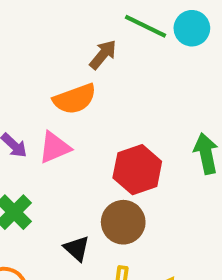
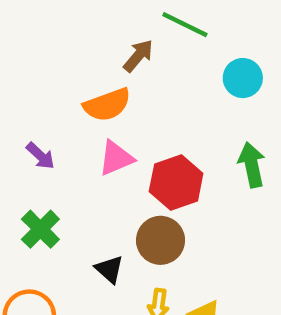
cyan circle: (192, 28) -> (243, 78), moved
pink triangle: (54, 147) -> (116, 158), moved

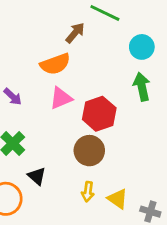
green arrow: (252, 165) -> (142, 87), moved
black triangle: (109, 269) -> (37, 176), moved

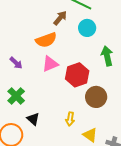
cyan circle: (142, 47) -> (87, 28), moved
brown circle: (89, 151) -> (96, 97), moved
yellow arrow: (88, 192) -> (70, 119), moved

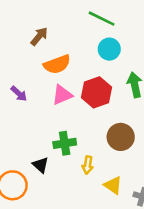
brown arrow: (60, 18) -> (39, 36), moved
red hexagon: (77, 75) -> (97, 92), moved
green cross: (16, 96) -> (65, 143), moved, turned 36

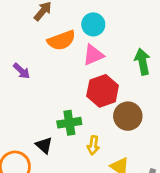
cyan circle: (109, 49) -> (93, 24), moved
red hexagon: (97, 92) -> (103, 91), moved
pink triangle: (62, 95) -> (93, 55), moved

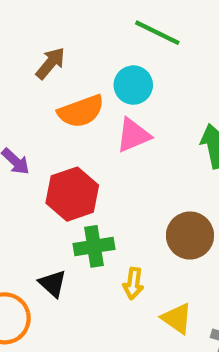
red hexagon: (103, 91) -> (72, 194), moved

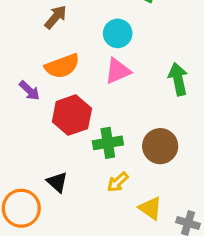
orange semicircle: (81, 111) -> (62, 66), moved
green cross: (94, 246) -> (108, 143), moved
yellow arrow: (133, 283) -> (118, 182), turned 40

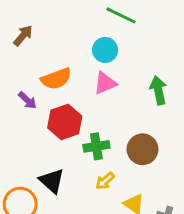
brown arrow: (56, 17) -> (23, 36), moved
black triangle: (57, 182) -> (52, 181), size x1.4

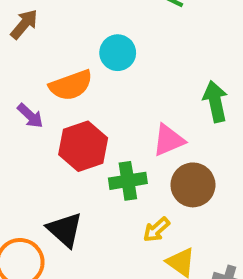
cyan circle: (105, 50) -> (118, 53), moved
pink triangle: (105, 83) -> (169, 140), moved
yellow arrow: (105, 181) -> (156, 230), moved

